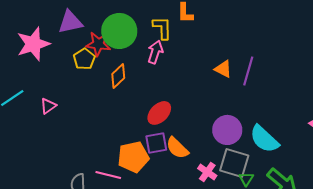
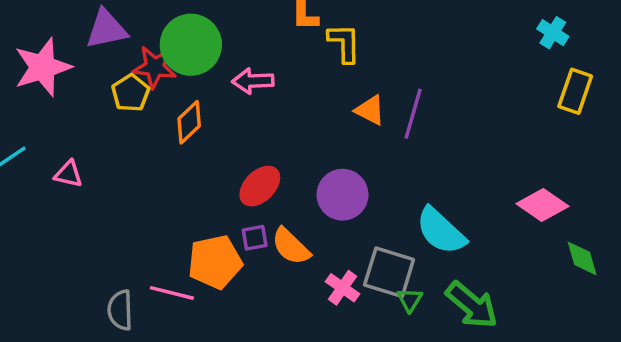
yellow L-shape: (162, 28) -> (344, 43), moved
pink arrow: (155, 52) -> (253, 81), turned -110
pink triangle: (48, 106) -> (68, 174), turned 48
purple circle: (227, 130) -> (343, 195), moved
purple square: (156, 143) -> (255, 238), size x0.7

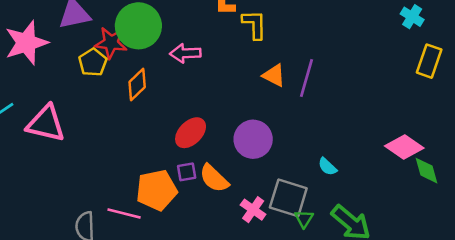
pink triangle: (68, 174) -> (46, 124), size x1.8
cyan semicircle: (441, 231) -> (327, 167), size x0.5
green diamond: (582, 258) -> (426, 171), moved

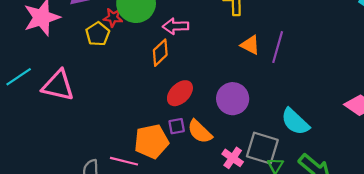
red star: (111, 43) -> (113, 17), size x0.7
orange diamond: (137, 84) -> (160, 53), moved
cyan semicircle: (327, 167) -> (295, 122), size x1.8

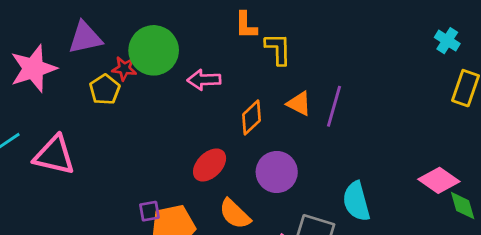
orange diamond: (160, 53) -> (252, 117), moved
cyan semicircle: (295, 122) -> (356, 201), turned 32
purple square: (177, 126) -> (149, 211), moved

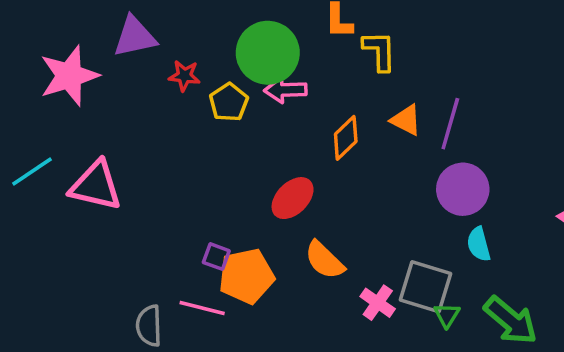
green circle: (154, 50) -> (268, 53), moved
yellow pentagon: (105, 89) -> (229, 102), moved
purple circle: (277, 172) -> (463, 189), moved
cyan semicircle: (356, 201) -> (479, 244), size x0.7
purple square: (149, 211) -> (216, 257), turned 30

